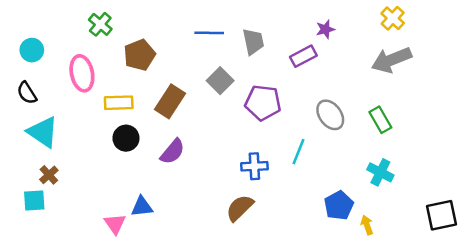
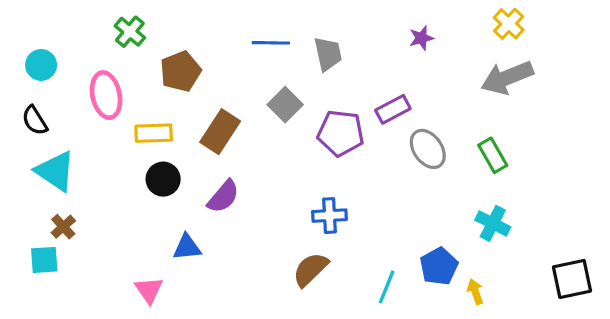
purple rectangle: (303, 56) -> (393, 109), moved
cyan line: (298, 152) -> (387, 287), moved
blue triangle: (142, 207) -> (187, 247), moved

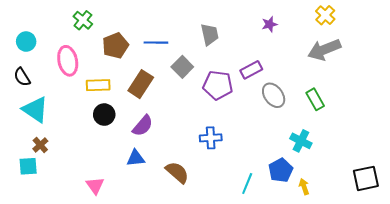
blue line: (271, 43) -> (156, 43), moved
cyan cross: (493, 223) -> (301, 141), moved
blue triangle: (187, 247) -> (136, 158), moved
brown semicircle: (310, 269) -> (177, 172), moved, turned 85

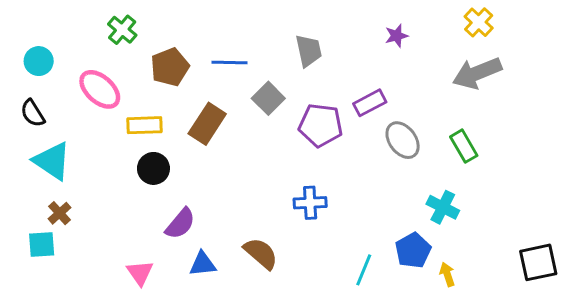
pink ellipse: (68, 61) -> (100, 89), turned -36
purple semicircle: (143, 126) -> (180, 224), moved
blue triangle: (136, 158) -> (203, 264), moved

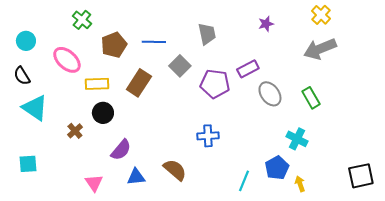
brown cross: (60, 213) -> (75, 131), moved

